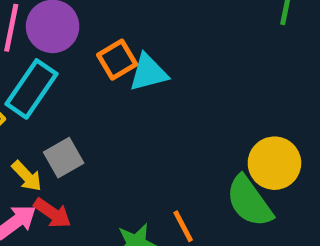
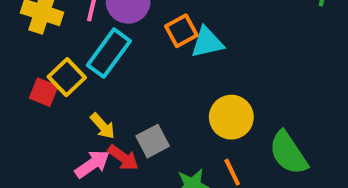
gray square: (64, 158) -> (153, 141), moved
yellow circle: (274, 163) -> (231, 117), moved

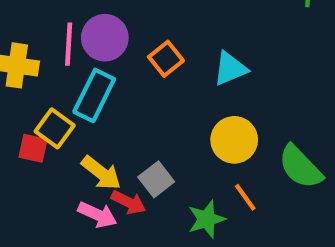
cyan triangle: (207, 42) -> (230, 69), moved
yellow arrow: (103, 126) -> (101, 173), size x1.4
pink arrow: (92, 164) -> (97, 215), turned 69

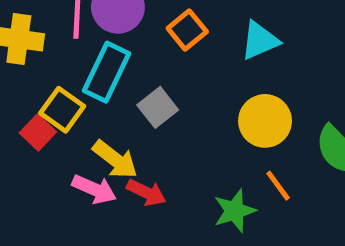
red square: (33, 148) -> (38, 132), turned 32
gray square: (156, 179) -> (158, 107), moved
pink arrow: (97, 215) -> (94, 189), moved

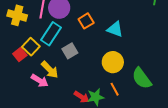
cyan triangle: (260, 41) -> (115, 29), turned 36
red arrow: (146, 192) -> (82, 97), moved

